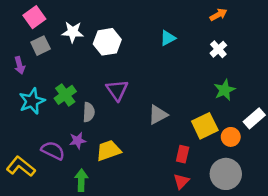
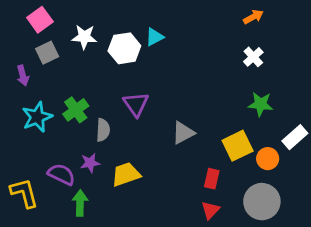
cyan triangle: (168, 38) -> (155, 37), moved
green star: (225, 90) -> (260, 104), turned 30
yellow L-shape: (21, 167) -> (24, 193), turned 36
green arrow: (81, 180) -> (80, 203), moved

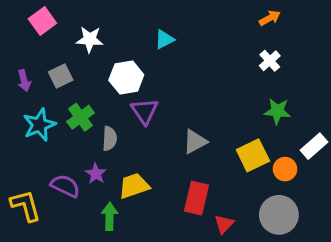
white hexagon: (124, 48) -> (126, 78), moved
gray square: (47, 53) -> (61, 76), moved
purple star: (90, 163) -> (96, 174), turned -30
red rectangle: (212, 179) -> (197, 198), moved, size x1.5
green arrow: (80, 203) -> (110, 216), moved

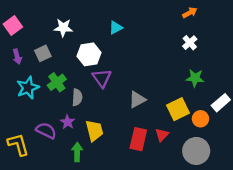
pink square: (42, 21) -> (13, 26), moved
yellow trapezoid: (134, 186) -> (94, 131), turned 95
red triangle: (224, 224) -> (162, 135), moved

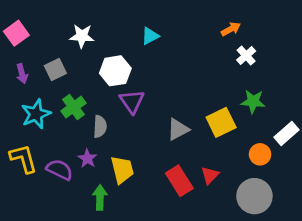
orange arrow: (190, 13) -> (231, 29), moved
yellow square: (178, 109) -> (221, 122), moved
red rectangle: (138, 139) -> (179, 181), turned -45
yellow L-shape: (18, 144) -> (23, 159), moved

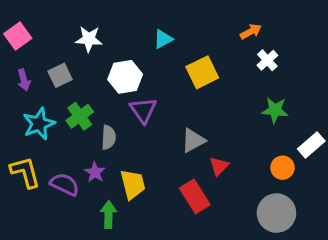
yellow square: (221, 122) -> (202, 72), moved
red triangle: (210, 175) -> (219, 166), moved

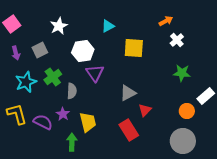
white star: (89, 39) -> (59, 26), turned -30
yellow square: (202, 72) -> (134, 48), turned 30

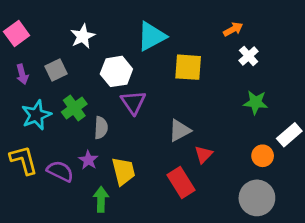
cyan triangle: (108, 26) -> (152, 36), size x1.6

